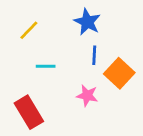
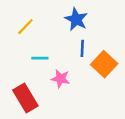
pink star: (87, 96) -> (60, 79), moved

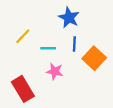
yellow line: (25, 27) -> (23, 36), moved
cyan line: (40, 58) -> (48, 48), moved

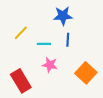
blue star: (69, 18) -> (63, 16), turned -30
orange square: (94, 58) -> (86, 73), moved

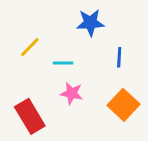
blue line: (68, 40) -> (119, 57), moved

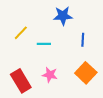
pink star: (72, 93) -> (50, 75), moved

